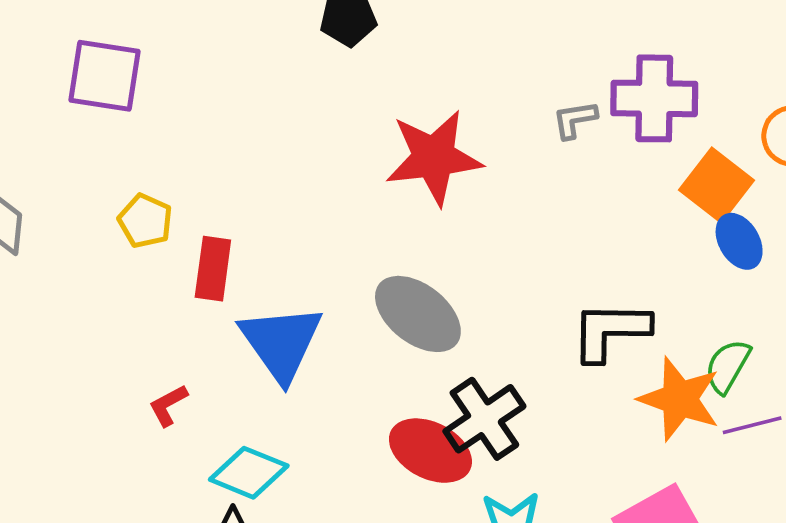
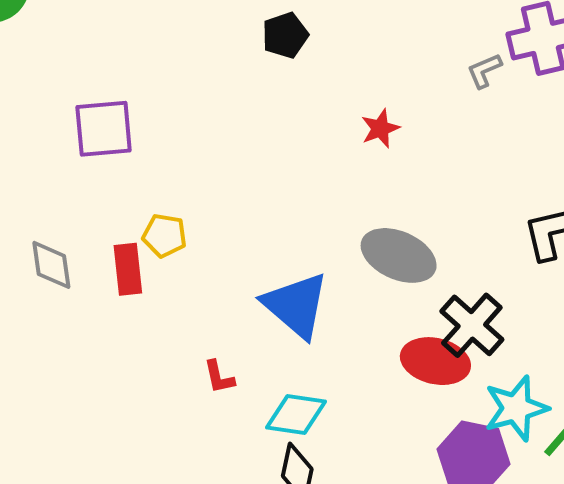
red star: (434, 157) -> (380, 128), size x0.5
red rectangle: (213, 269) -> (128, 269), moved
red L-shape: (168, 405) -> (219, 377), turned -60

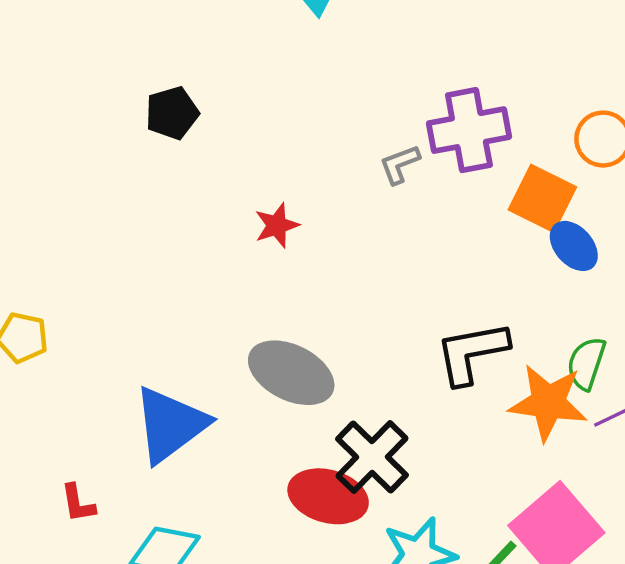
blue triangle: (296, 305) -> (170, 425), turned 40

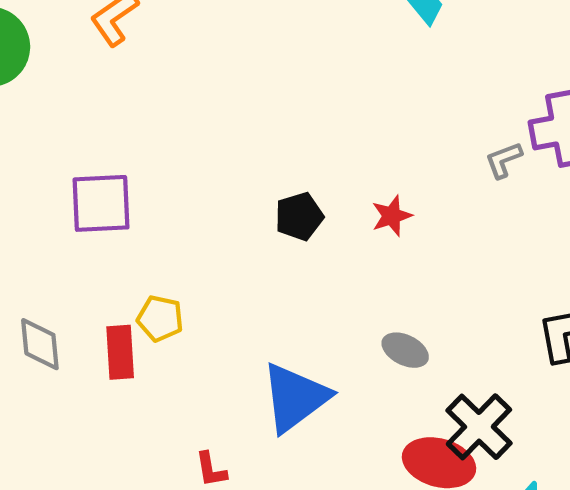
black pentagon: (172, 113) -> (299, 216), moved
gray ellipse: (291, 373) -> (405, 350), size x0.6

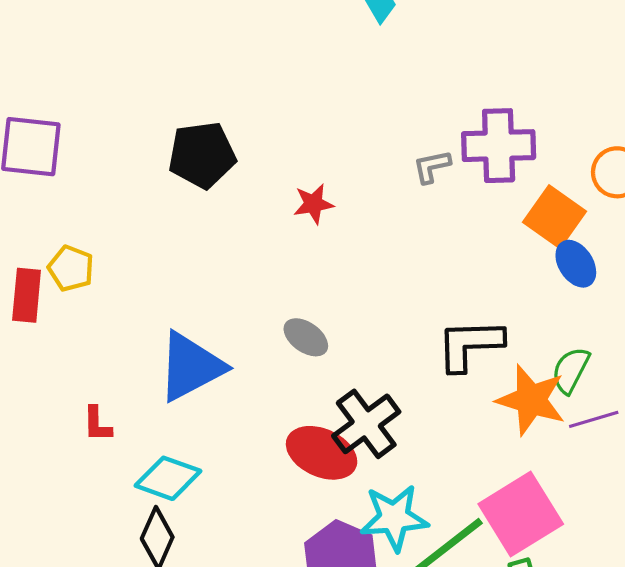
black pentagon: (299, 216) -> (202, 155), moved, size x1.4

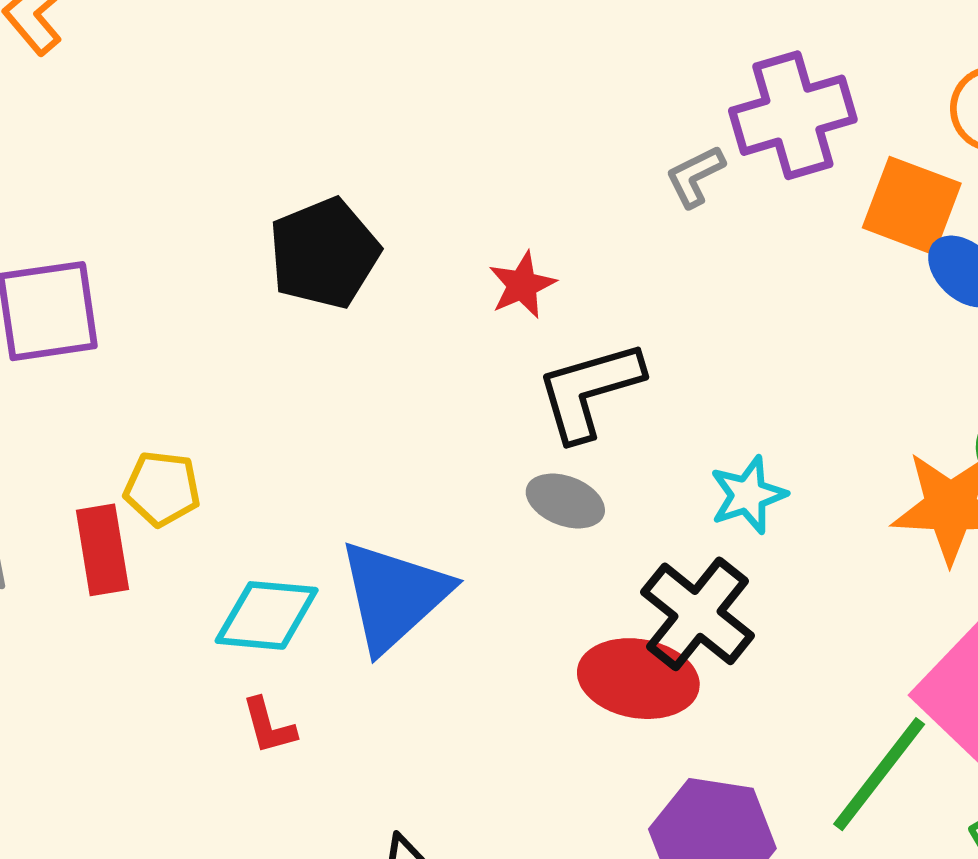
black L-shape: (470, 345) -> (589, 391), moved
cyan diamond: (168, 478) -> (267, 615), moved
cyan star: (394, 518) -> (748, 495), moved, size x0.7

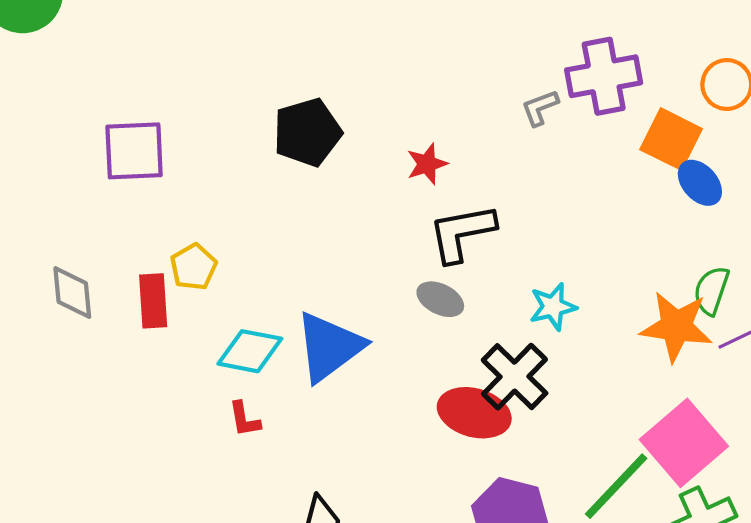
yellow pentagon: (162, 489) -> (193, 267), turned 30

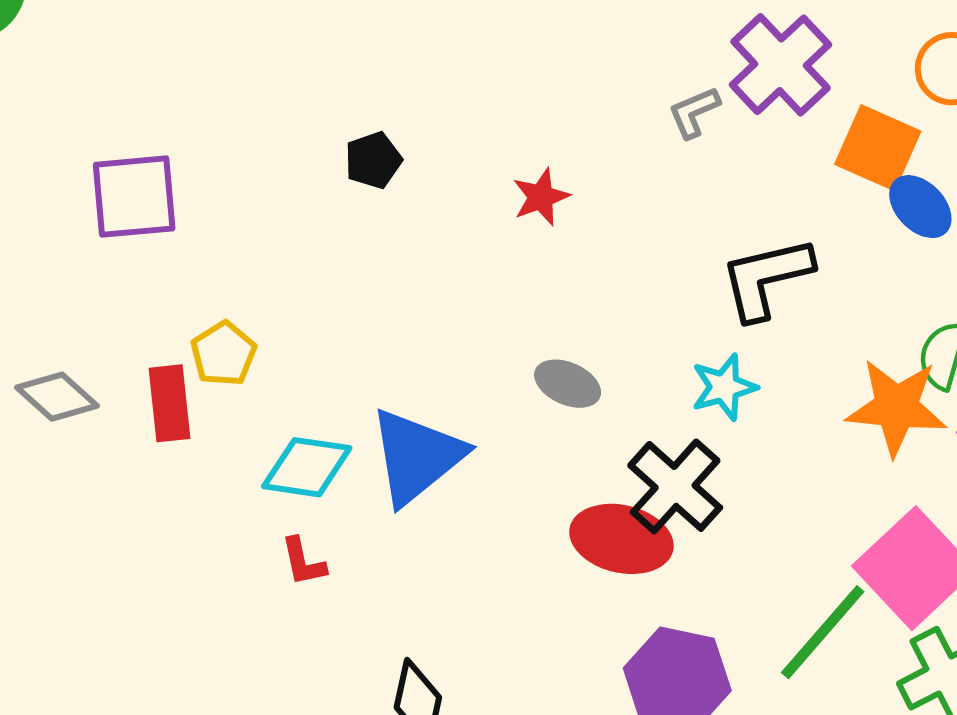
purple cross: (604, 76) -> (781, 65), turned -30
black pentagon: (307, 132) -> (373, 160), size x0.6
black L-shape: (462, 233) -> (766, 278), moved
gray diamond: (72, 293) -> (57, 397), turned -40

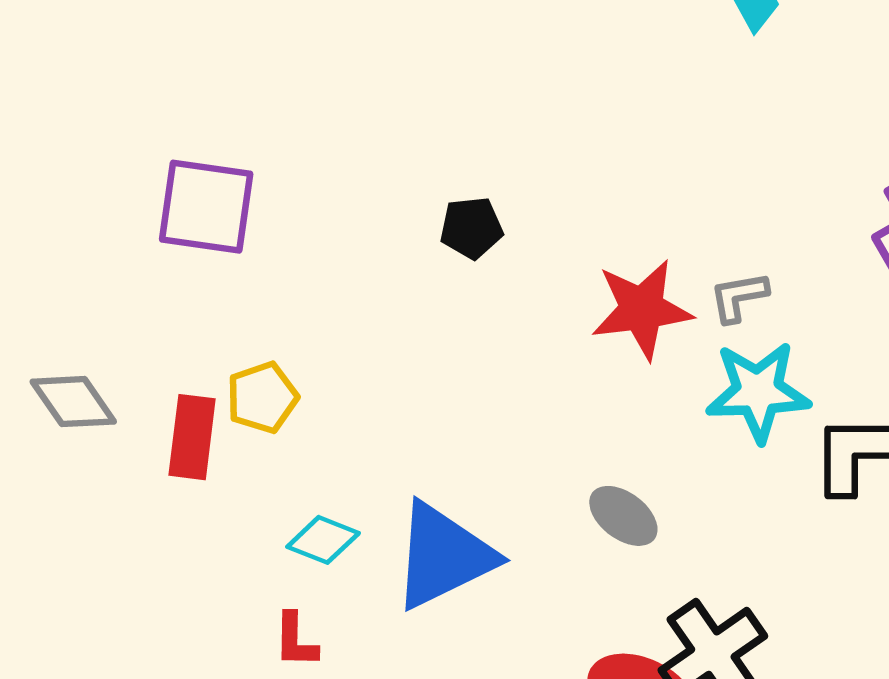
gray L-shape: (694, 112) -> (739, 297), moved
red star: (541, 197) -> (642, 309), size x1.6
cyan star: (724, 387) -> (758, 392), moved, size x1.4
cyan diamond: (307, 467) -> (323, 540), size x0.7

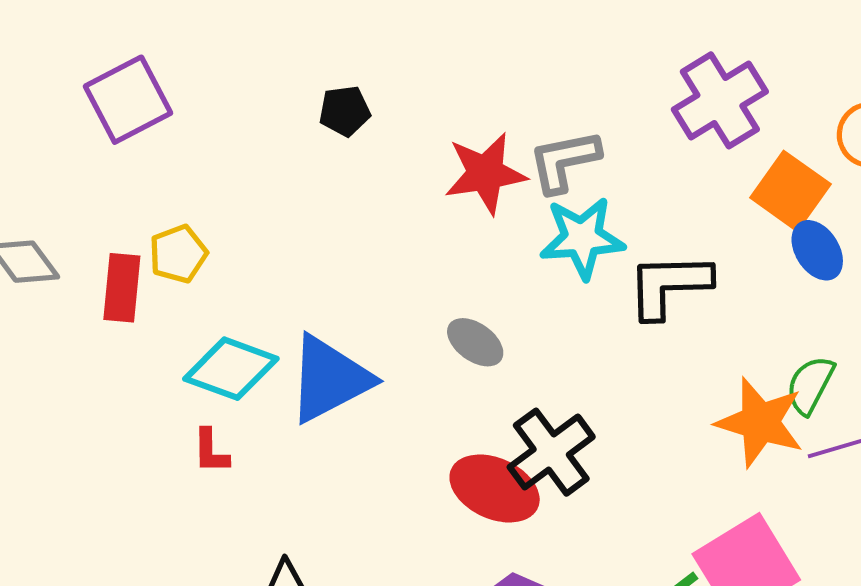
purple square: (206, 207) -> (128, 100), turned -34
gray L-shape: (739, 297) -> (564, 161), size x1.5
cyan diamond: (323, 540) -> (231, 369), size x1.6

